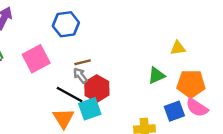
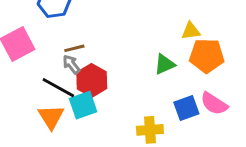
orange pentagon: (191, 84) -> (207, 56), moved

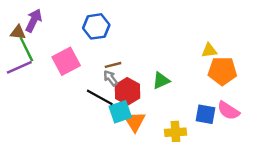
green triangle: (165, 64) -> (161, 81), moved
blue square: (186, 108) -> (206, 114), turned 30
orange triangle: (51, 117) -> (135, 121), moved

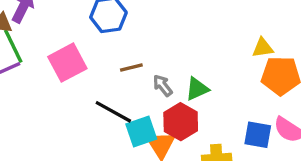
gray arrow: (111, 78) -> (163, 86), moved
red hexagon: (127, 91) -> (181, 122), moved

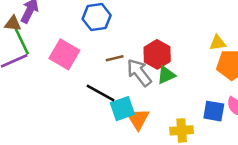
pink square: (67, 63) -> (64, 54), turned -32
gray arrow: (163, 86) -> (139, 72), size x1.6
red hexagon: (181, 122) -> (157, 54), moved

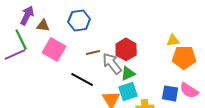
brown triangle: (13, 23) -> (43, 25), moved
green triangle: (166, 75) -> (128, 73), moved
cyan square: (122, 109) -> (128, 91), moved

